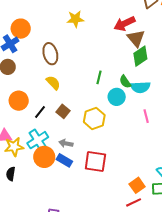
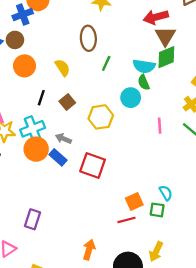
brown ellipse: (50, 54) -> (88, 38), moved
green line: (99, 77) -> (106, 63), moved
cyan semicircle: (140, 87) -> (144, 66), moved
orange circle: (19, 101) -> (25, 66), moved
black line: (40, 112) -> (41, 98), turned -32

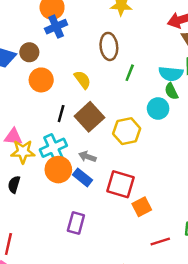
blue cross: (23, 15) -> (56, 27), moved
brown square: (67, 102) -> (89, 117), size x1.6
orange square: (134, 201) -> (142, 207), moved
purple rectangle: (33, 219) -> (76, 223), moved

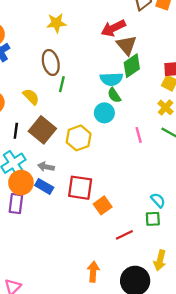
green line: (130, 73) -> (62, 84), moved
purple rectangle: (76, 223) -> (16, 204), moved

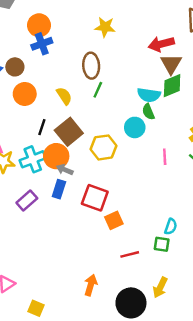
orange circle: (21, 183) -> (56, 156), moved
blue rectangle: (44, 186) -> (59, 189), turned 66
cyan semicircle: (158, 200) -> (171, 227), turned 49
purple rectangle: (16, 204) -> (27, 200), turned 30

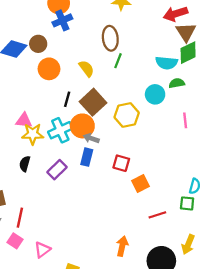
green semicircle: (148, 112) -> (177, 83), moved, turned 105
red square: (95, 198) -> (121, 163), size x0.7

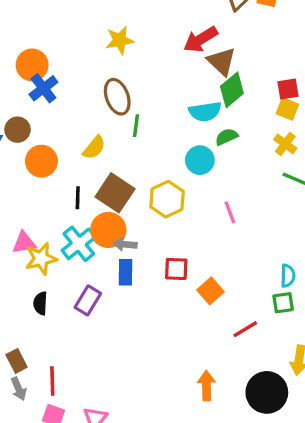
yellow semicircle: (86, 69) -> (94, 148), turned 90
pink line: (185, 120) -> (230, 212), moved

